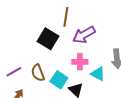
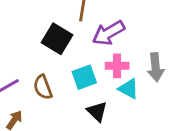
pink cross: (80, 62) -> (117, 66), moved
cyan square: (59, 80) -> (84, 77), moved, turned 36

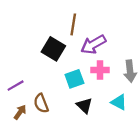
brown semicircle: (43, 87) -> (41, 103), moved
cyan triangle: (128, 89) -> (119, 102), moved

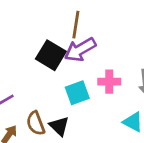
purple arrow: (93, 44) -> (80, 50), moved
black triangle: (84, 106) -> (59, 126), moved

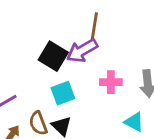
brown line: (76, 25) -> (94, 26), moved
cyan square: (77, 93) -> (63, 93), moved

